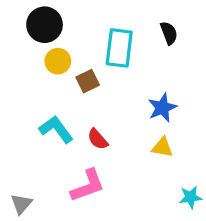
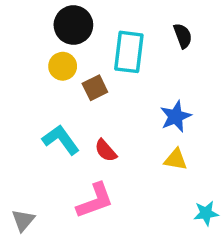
black circle: (45, 25) -> (73, 25), moved

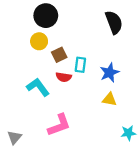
black semicircle: (183, 36) -> (114, 22), size x1.5
cyan rectangle: (129, 52) -> (80, 65), moved, size x0.6
red semicircle: (106, 150) -> (64, 77), moved, turned -40

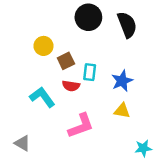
black circle: (46, 16) -> (88, 17), moved
pink L-shape: (59, 125) -> (81, 126), moved
gray triangle: (14, 137) -> (22, 143), moved, turned -40

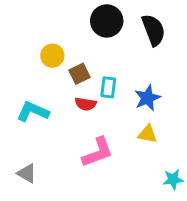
cyan L-shape: (42, 97) -> (33, 111), moved, turned -30

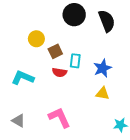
pink L-shape: (98, 152) -> (59, 118), moved, turned -95

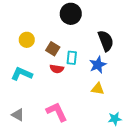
black semicircle: (107, 21) -> (106, 41), moved
yellow circle: (36, 39) -> (27, 40), moved
brown square: (55, 51) -> (53, 49), turned -32

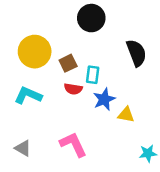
yellow circle: (27, 40) -> (35, 52), size x1.6
brown square: (53, 49) -> (68, 63), turned 32
blue star: (98, 65) -> (104, 99), moved

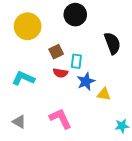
yellow circle: (35, 52) -> (28, 26), moved

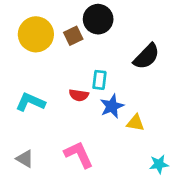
black semicircle: (112, 43) -> (146, 56), turned 65
brown square: (56, 52) -> (73, 36), moved

